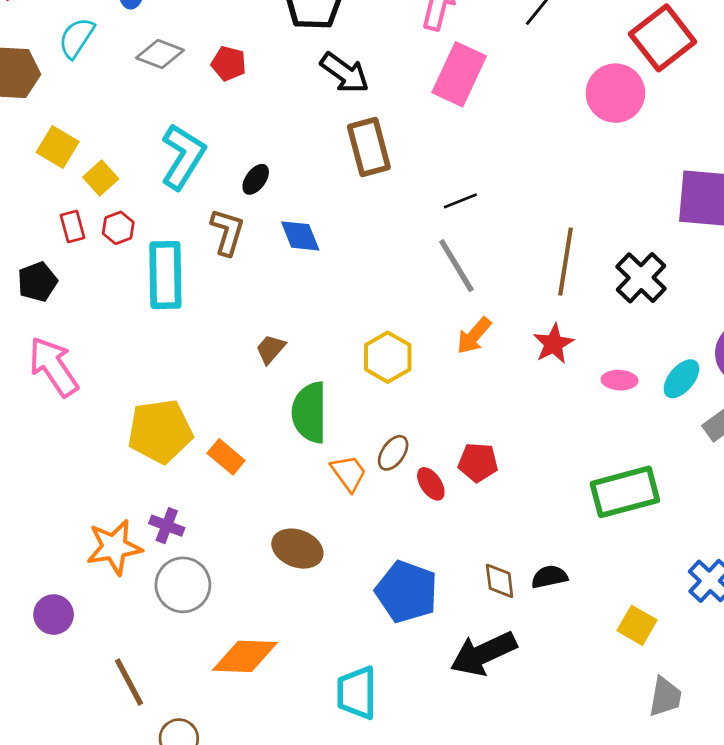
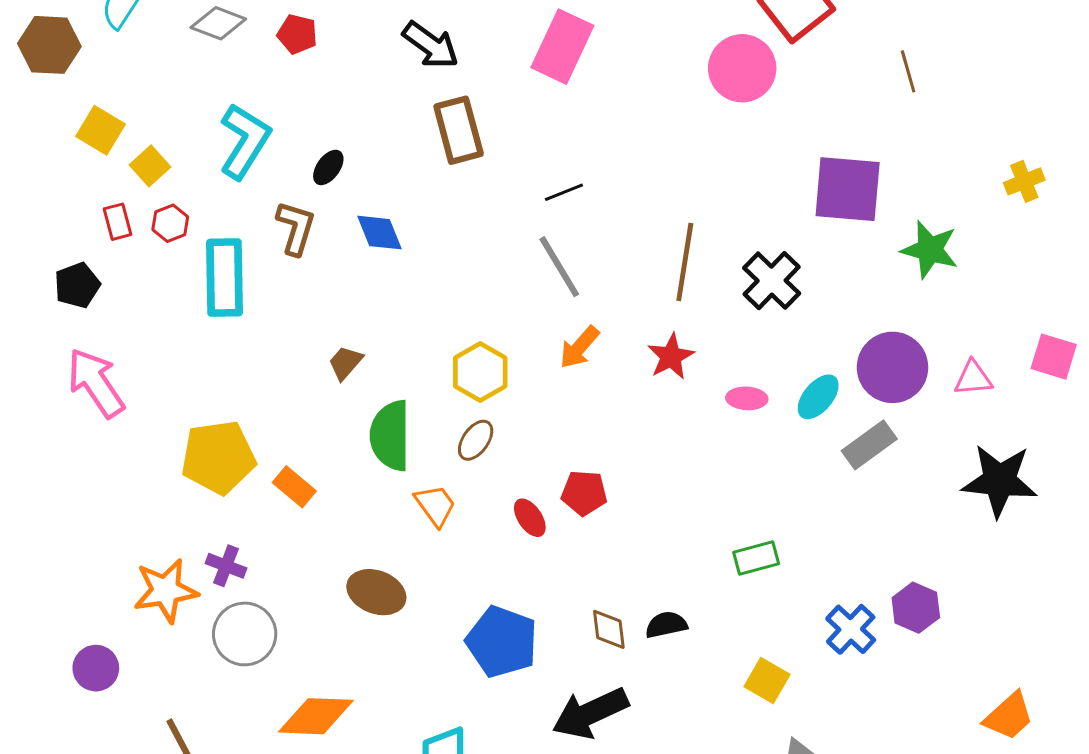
brown ellipse: (393, 453) -> (476, 440), moved
green rectangle: (625, 492) -> (756, 558), moved, size x0.6

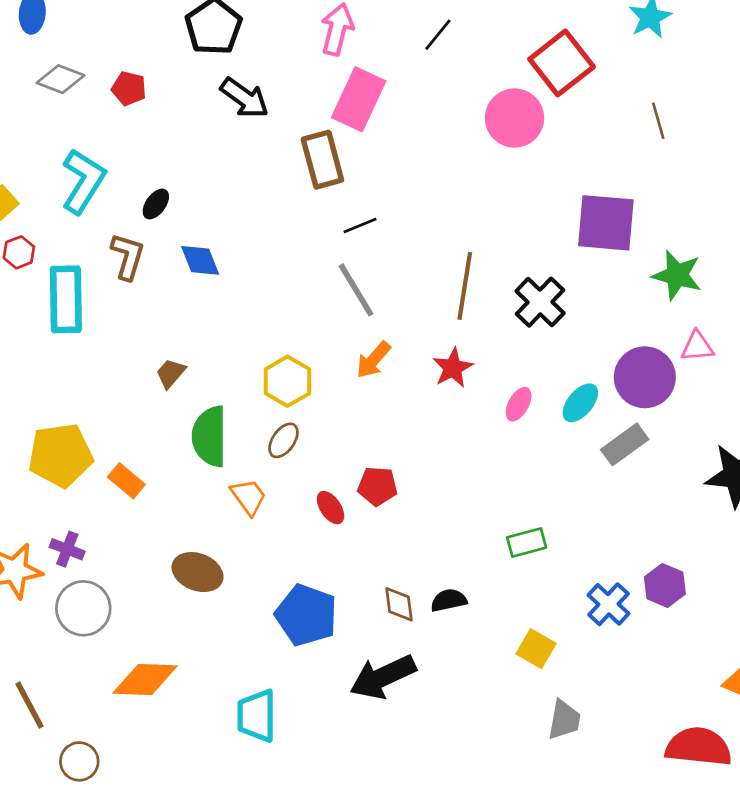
brown rectangle: (459, 130) -> (322, 160), moved
pink triangle: (973, 378) -> (697, 346), moved
pink ellipse: (747, 398) -> (519, 404), turned -64

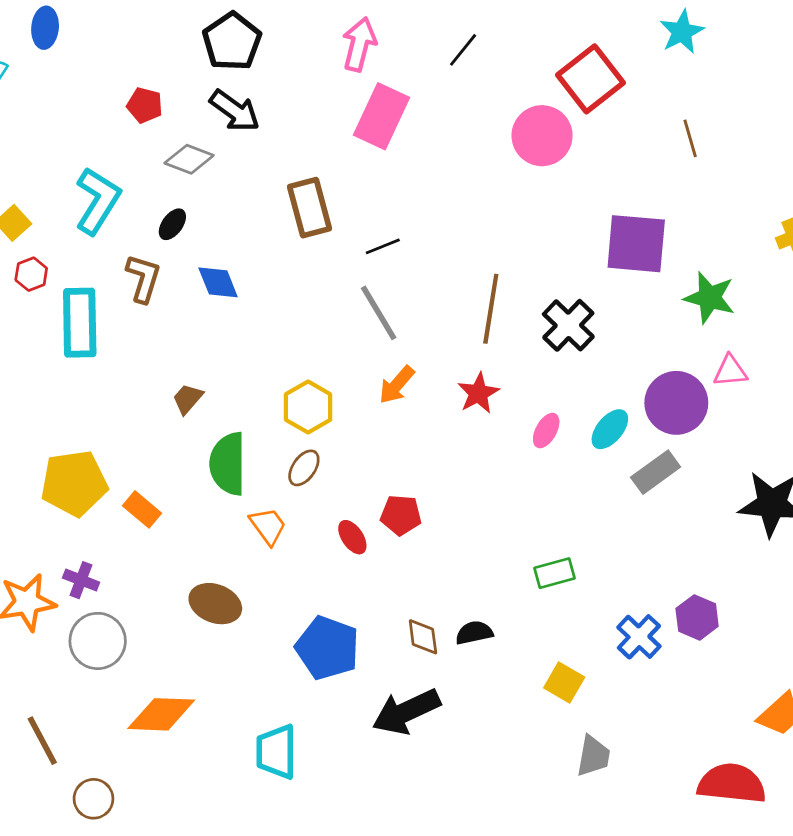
gray diamond: (60, 79) -> (189, 159), moved
black arrow: (245, 98) -> (235, 111), moved
brown rectangle: (322, 160) -> (309, 208), moved

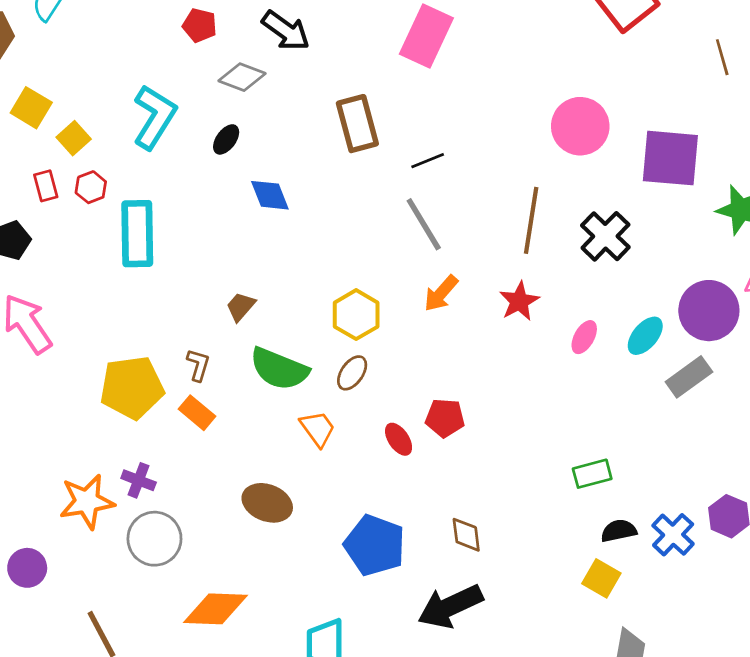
pink circle: (542, 136) -> (580, 126), moved
brown L-shape: (143, 278) -> (198, 365), moved, size x0.7
green semicircle: (228, 464) -> (279, 369), turned -68
black semicircle: (474, 633) -> (619, 531), moved

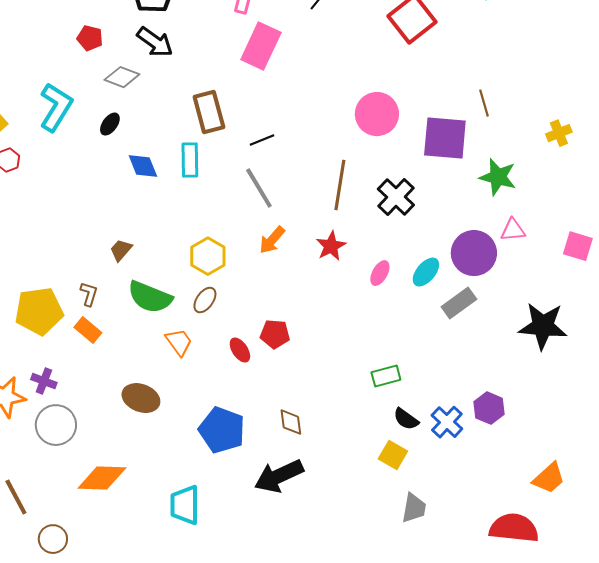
brown line: (722, 57) -> (484, 103), moved
cyan rectangle: (137, 234) -> (190, 160), moved, size x0.7
black semicircle: (619, 531) -> (406, 419), turned -132

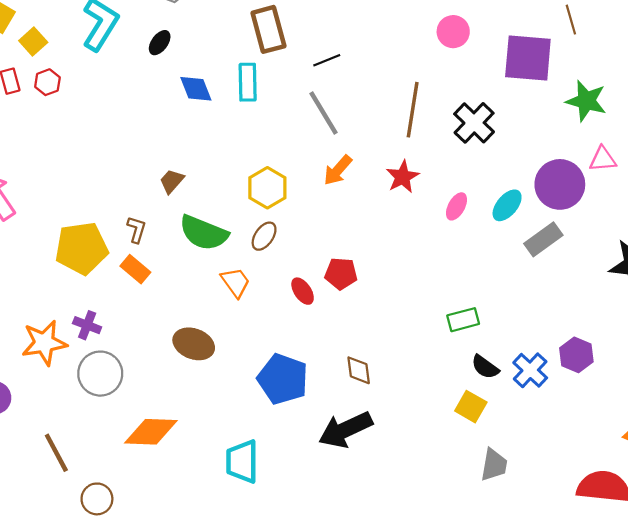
pink circle: (377, 114) -> (453, 32), size x0.7

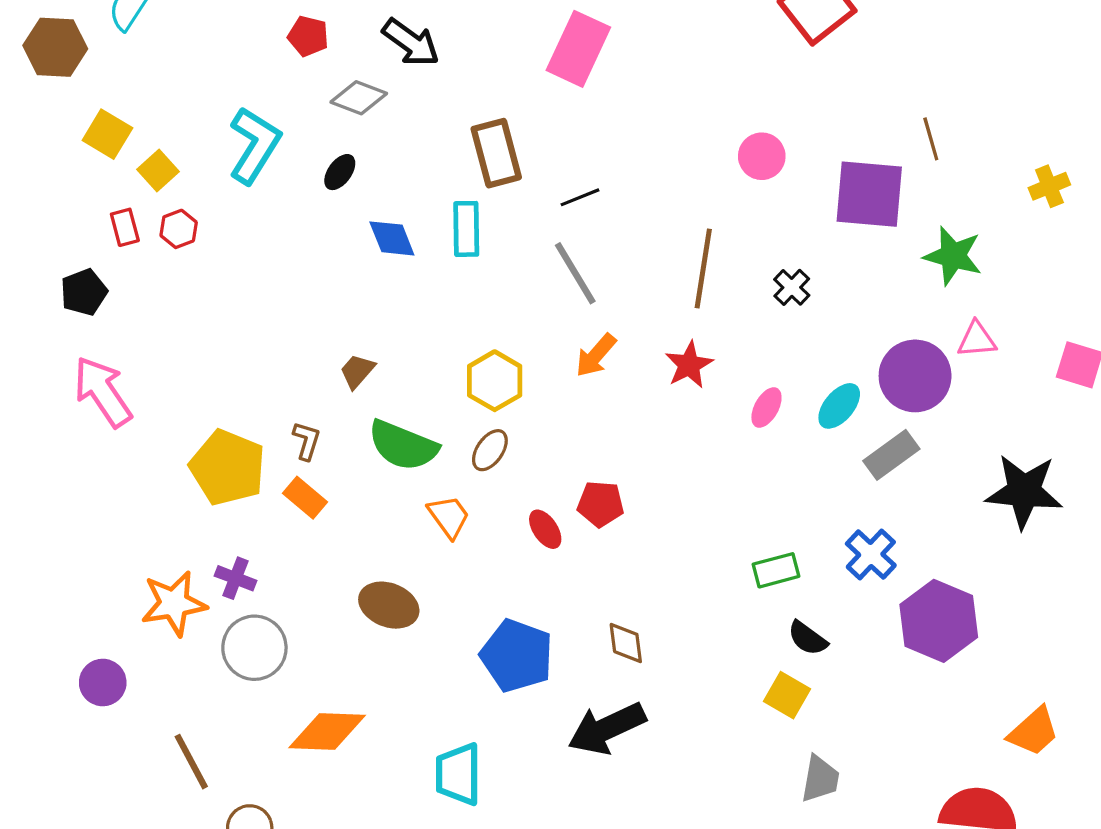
black cross: (474, 123) -> (792, 287), size x0.6
yellow pentagon: (82, 248) -> (228, 468), turned 30
purple hexagon: (576, 355) -> (939, 621), size x1.6
blue cross: (530, 370) -> (871, 554), moved

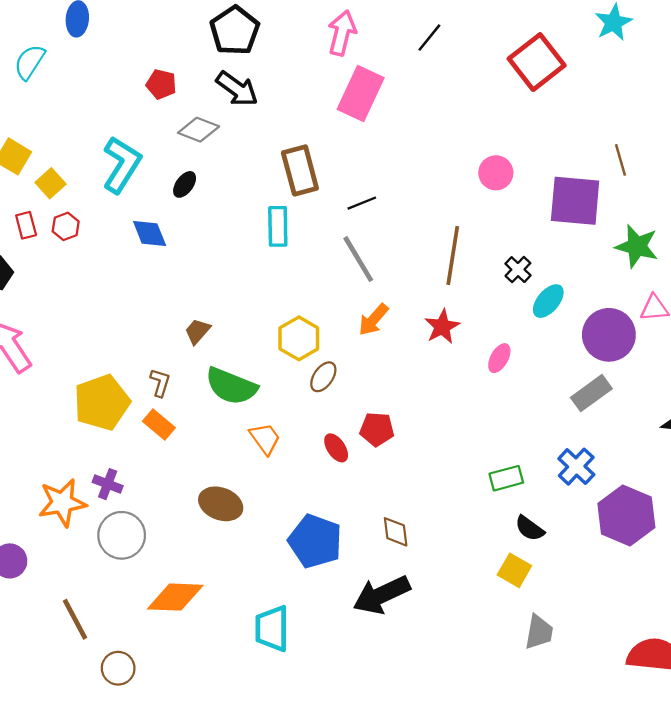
blue diamond: (392, 238) -> (150, 233), moved
cyan ellipse: (839, 406) -> (548, 301), moved
brown ellipse: (490, 450) -> (323, 377), moved
yellow pentagon: (228, 468) -> (102, 402), turned 30

